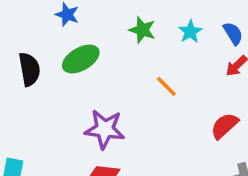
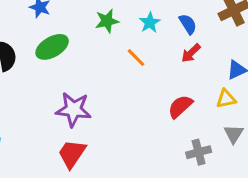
green star: (142, 30) -> (107, 21), turned -30
orange line: (166, 86) -> (136, 58), moved

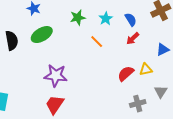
yellow triangle: (226, 99) -> (146, 70), moved

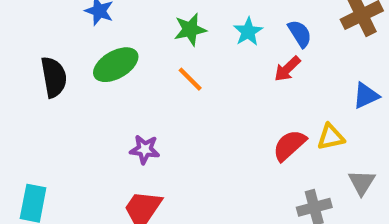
red arrow: (133, 39) -> (287, 69), moved
orange line: (97, 42) -> (190, 79), moved
purple star: (56, 76) -> (145, 149), size x0.6

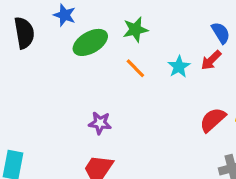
cyan star: (248, 32) -> (179, 67), moved
green ellipse: (116, 65) -> (90, 42), moved
black semicircle: (54, 77) -> (24, 33), moved

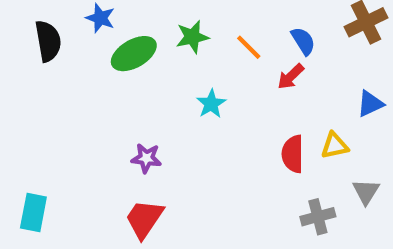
cyan star: (179, 67) -> (211, 104), moved
orange line: (135, 68) -> (249, 47), moved
red semicircle: (213, 120) -> (293, 154), turned -48

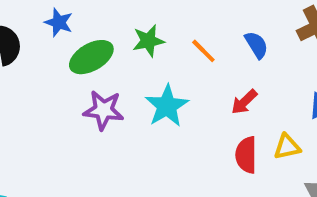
red arrow: (291, 77) -> (244, 102), moved
cyan star: (211, 104) -> (167, 106), size x1.5
purple star: (146, 158) -> (104, 110), moved, size x1.4

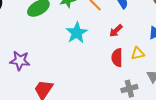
purple star: (104, 110) -> (20, 61), moved

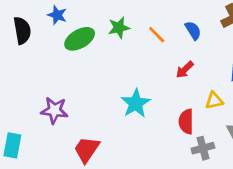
cyan star: (77, 33) -> (136, 103), moved
red semicircle: (117, 58) -> (186, 122), moved

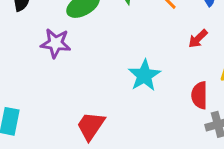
purple star: (54, 110) -> (56, 43), moved

